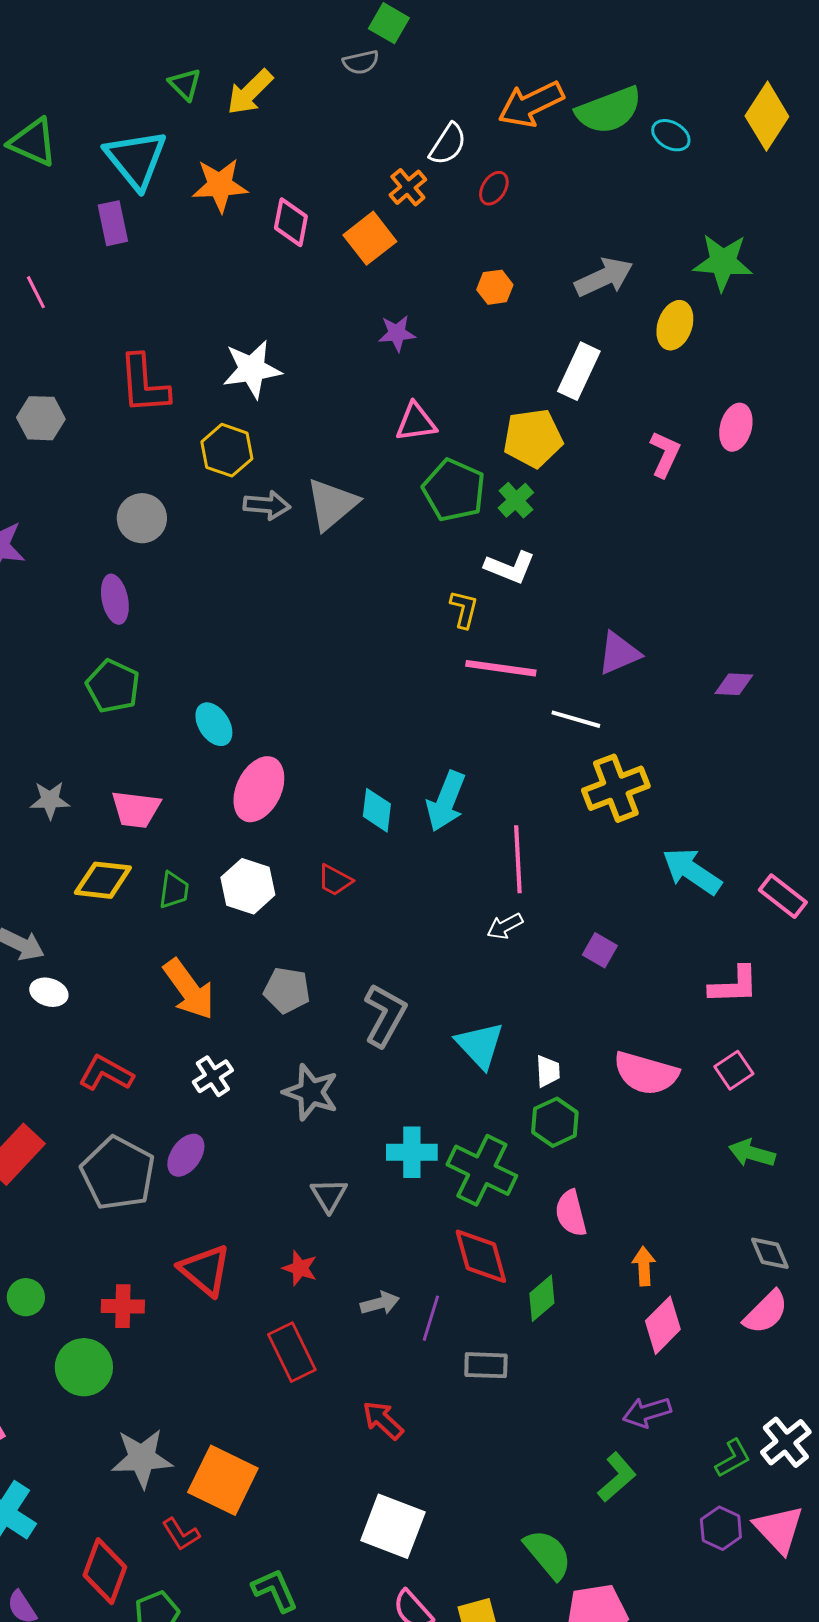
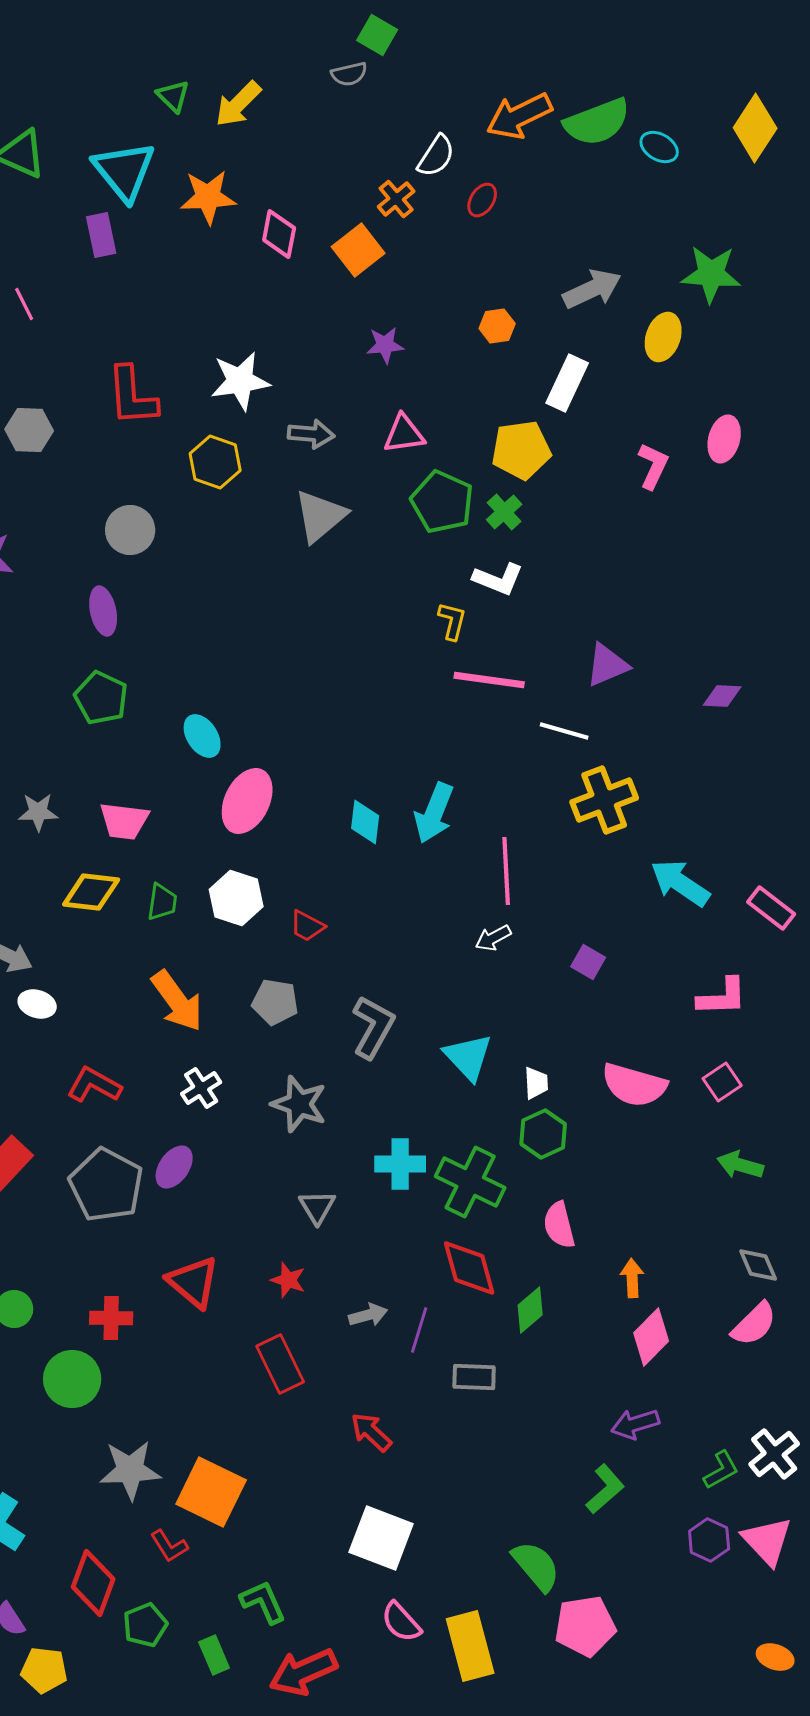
orange hexagon: (495, 287) -> (497, 326), moved
gray arrow: (267, 505) -> (311, 434), moved
red trapezoid: (335, 880) -> (307, 926), moved

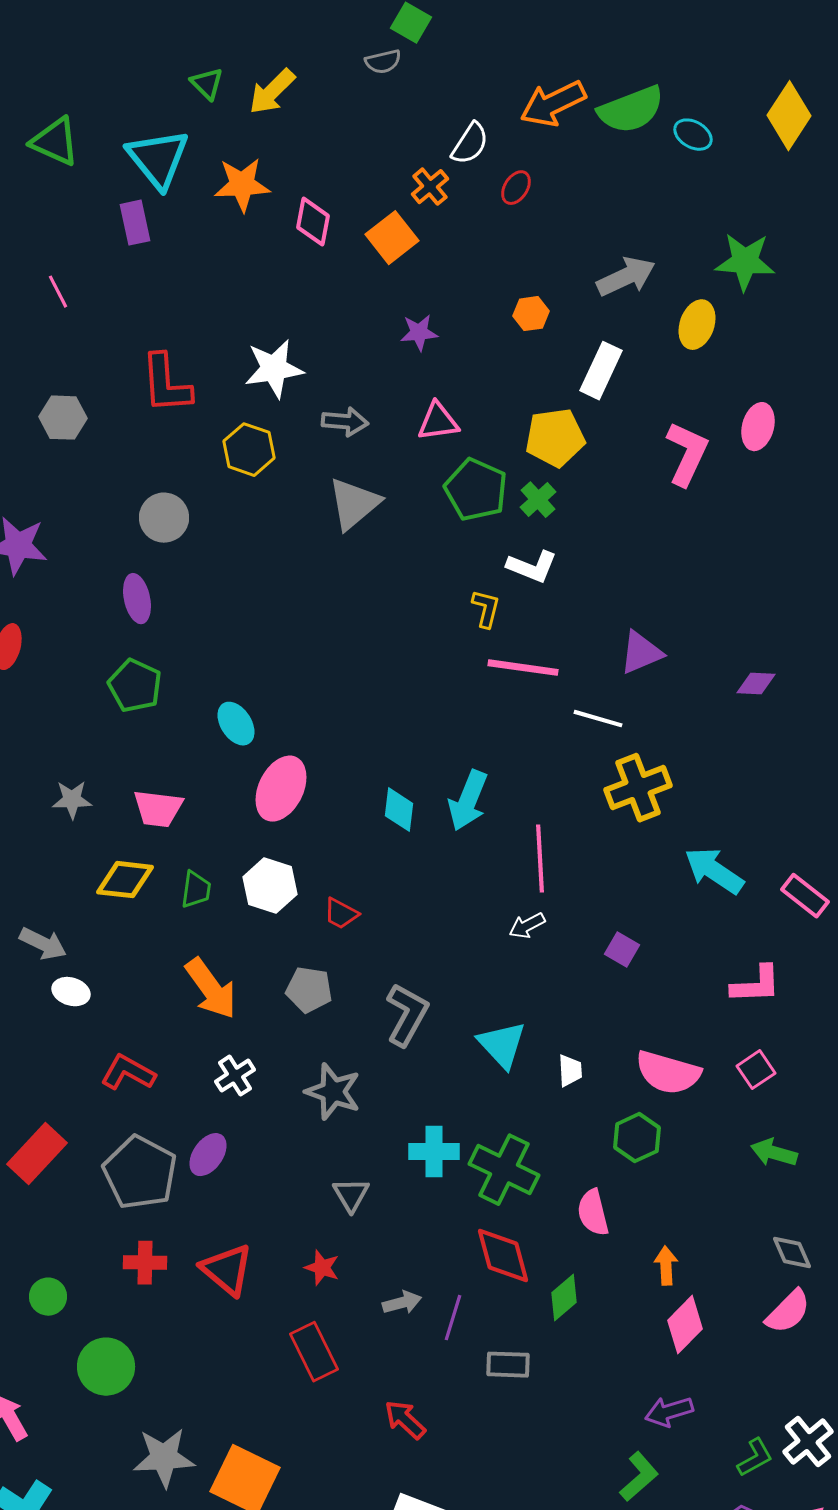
pink L-shape: (653, 466) -> (687, 454), size x1.4
green hexagon: (543, 1134) -> (637, 1138), moved
red cross: (111, 1318) -> (145, 1263), moved

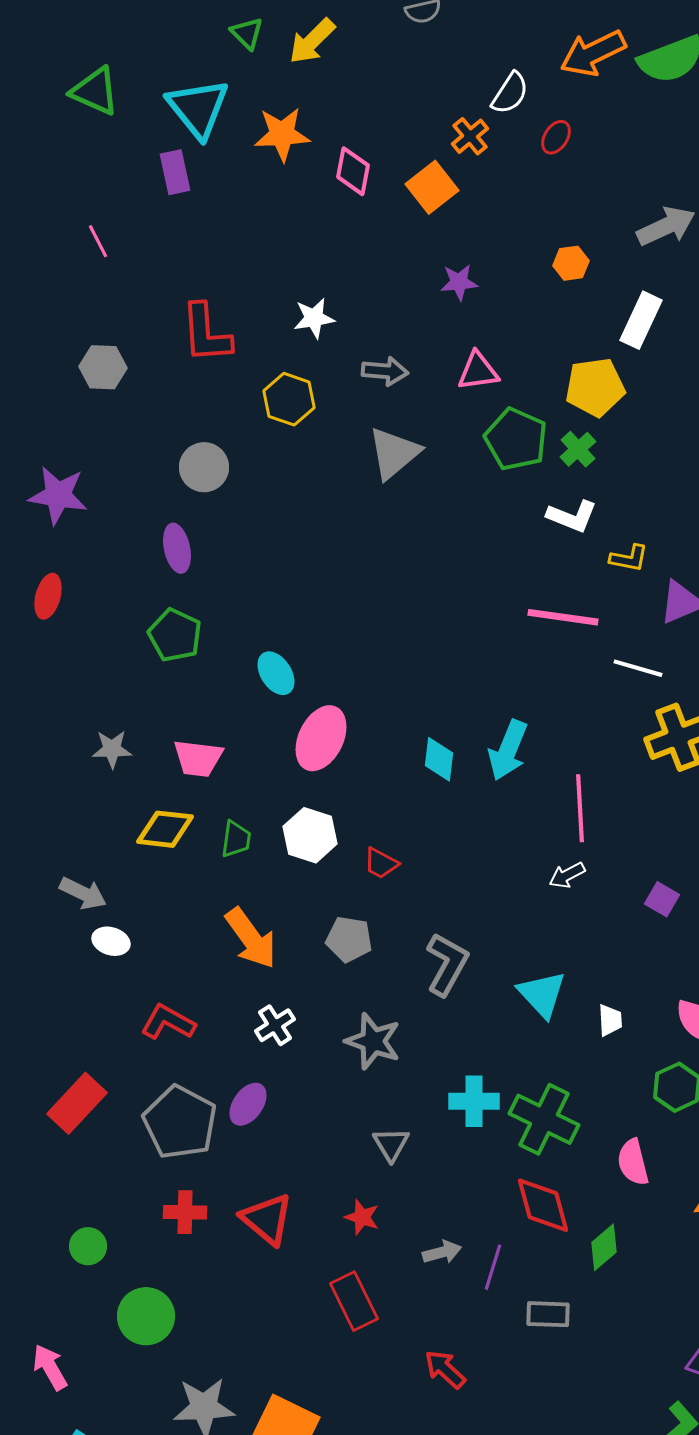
white star: (274, 369) -> (314, 318), size x0.7
yellow L-shape: (486, 609) -> (629, 558), moved, turned 87

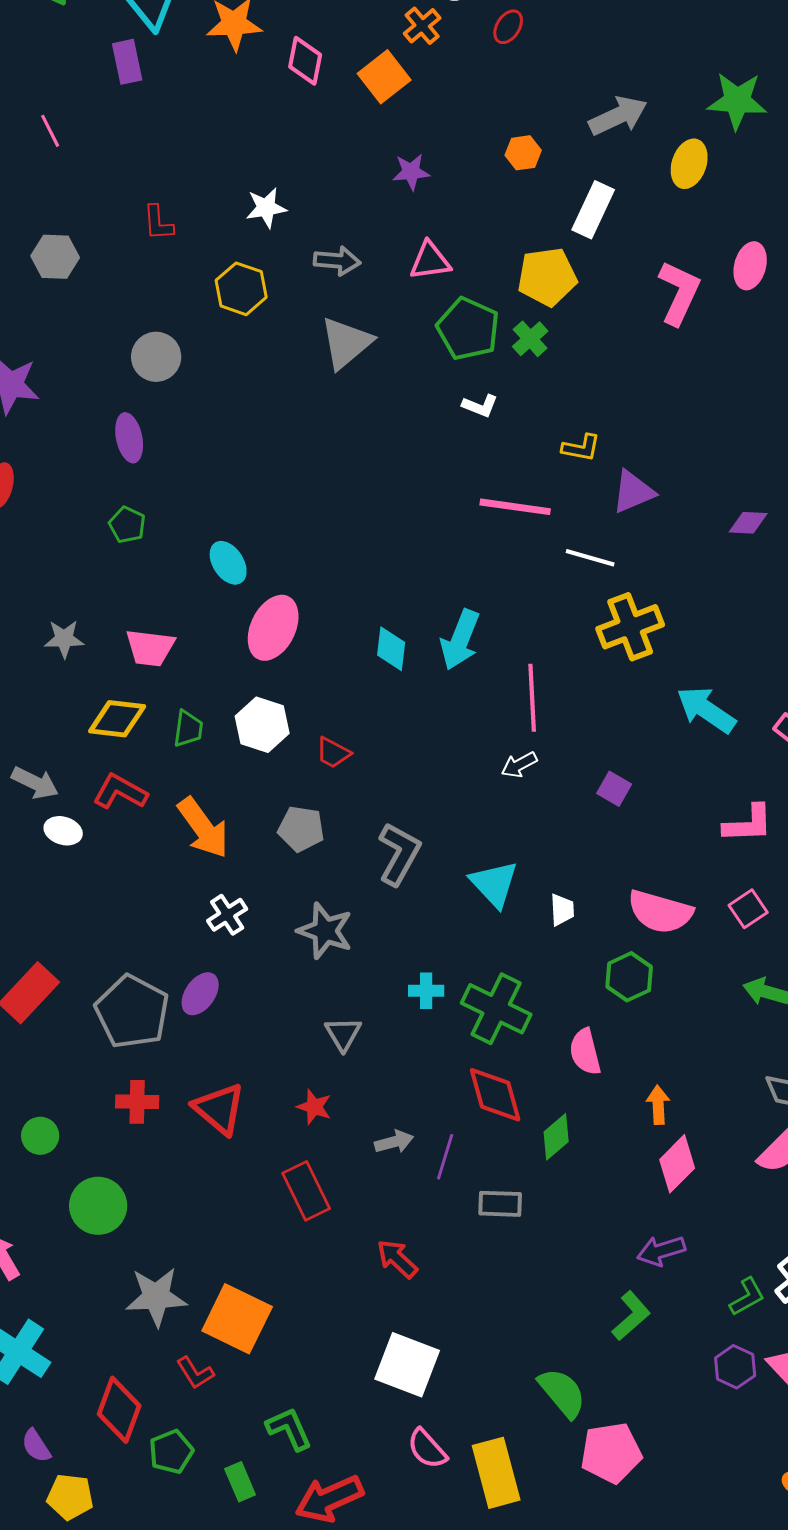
red L-shape: (206, 333) -> (158, 223), size x0.6
white L-shape: (572, 516) -> (480, 406), moved, size x0.7
green pentagon: (175, 635) -> (127, 525), size x0.7
red L-shape: (168, 1022) -> (120, 792), moved
cyan cross: (474, 1101) -> (426, 991), size x0.7

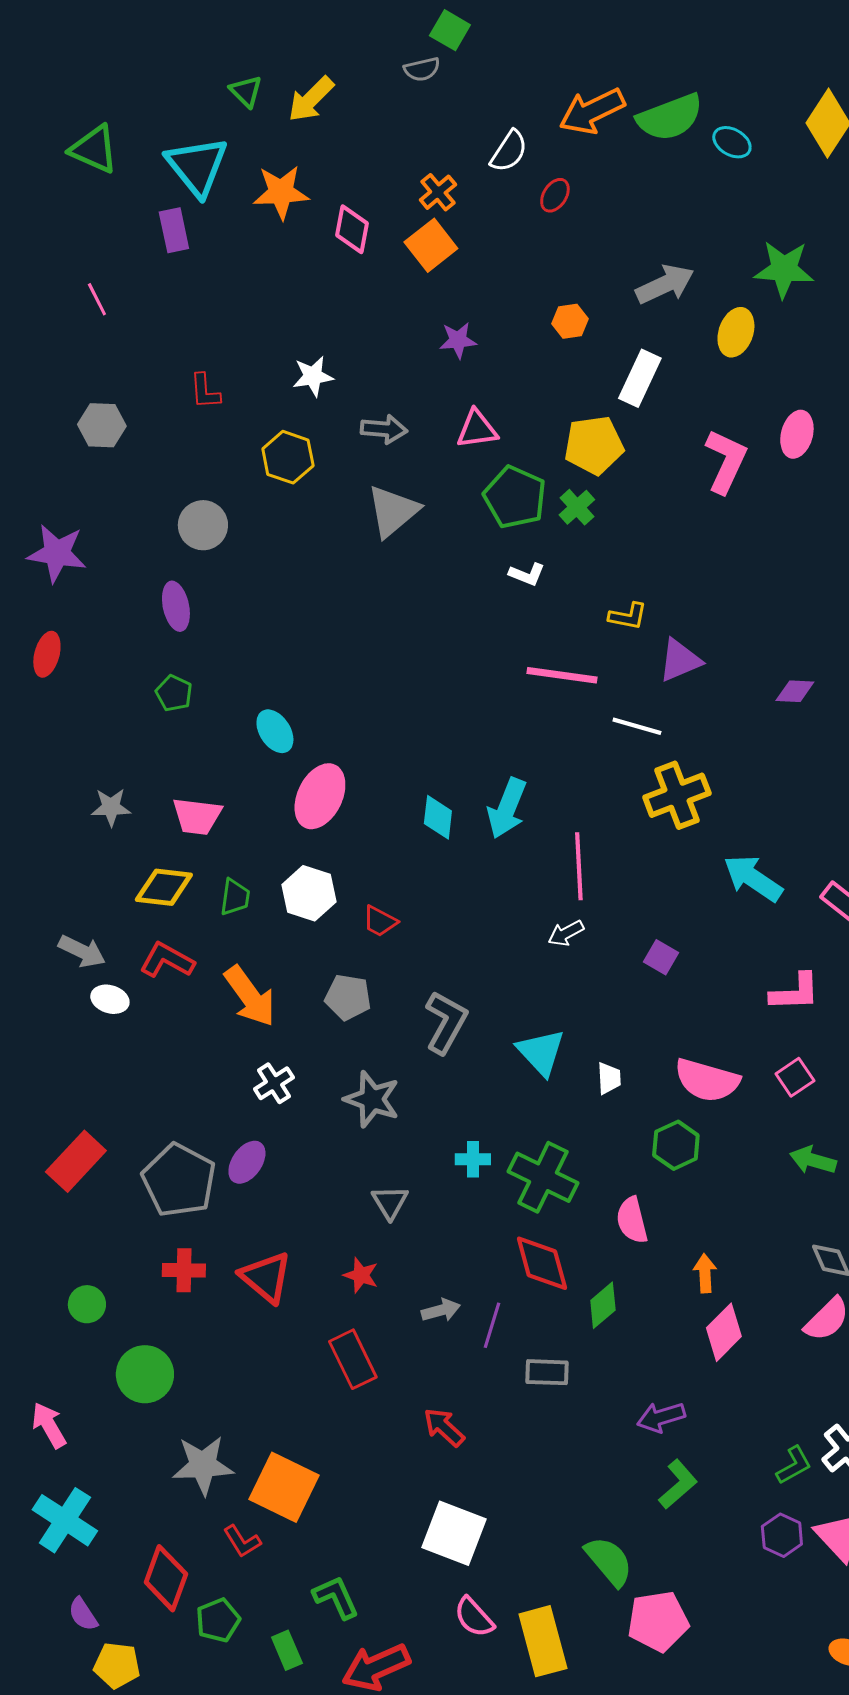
orange cross: (422, 26) -> (438, 192), moved
purple arrow: (661, 1251) -> (661, 1417), moved

